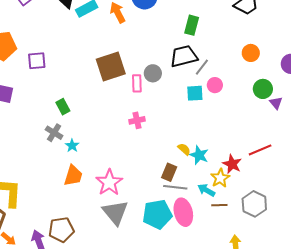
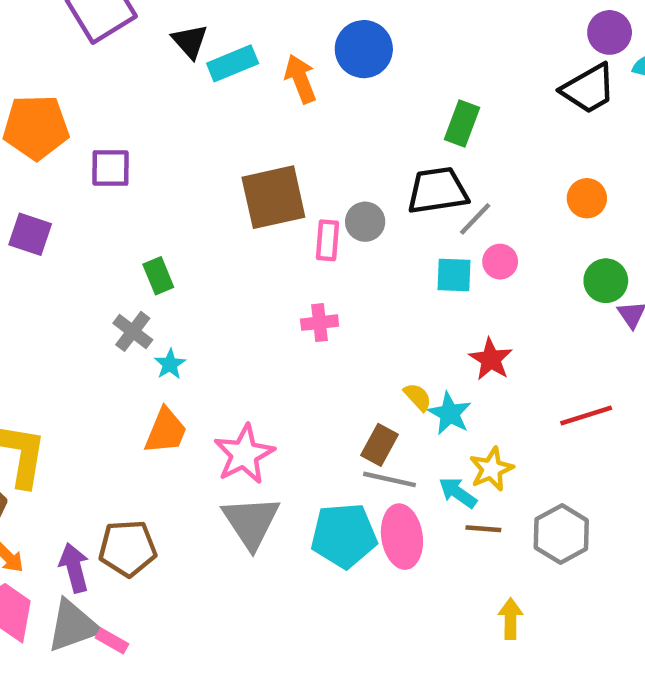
red star: (232, 164) -> (491, 359), moved

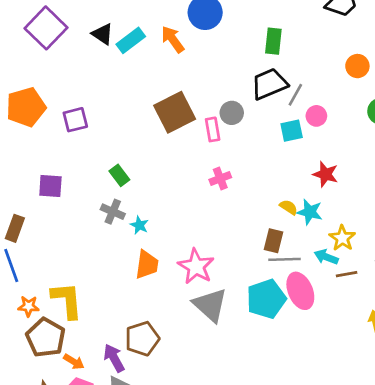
purple square: (30, 234) -> (50, 186), moved

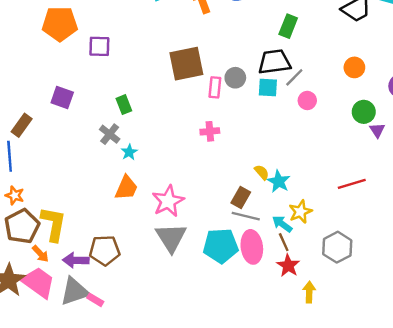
cyan square: (292, 131) -> (268, 88), moved
red star: (326, 174) -> (288, 266), moved
brown line: (347, 274) -> (284, 242), moved, turned 60
yellow L-shape: (67, 300) -> (54, 224), moved
purple arrow: (114, 358) -> (76, 260), turned -75

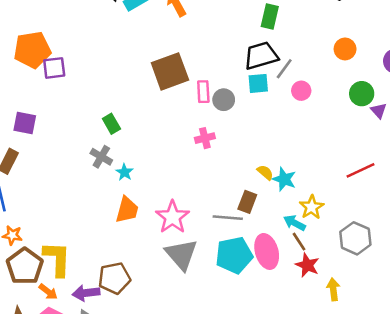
purple square: (99, 46) -> (54, 68), moved
gray circle: (235, 78) -> (224, 100), moved
purple square: (62, 97) -> (25, 123), moved
gray line: (246, 216) -> (228, 218), moved

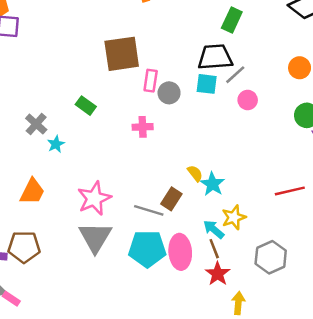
green rectangle: (111, 124) -> (86, 106), moved, turned -36
orange trapezoid: (127, 210) -> (32, 192), moved

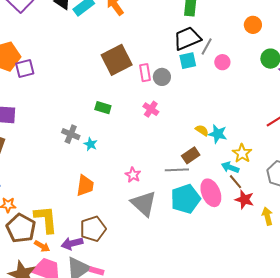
pink cross: (143, 127) -> (151, 109), turned -35
pink star: (94, 198) -> (133, 175), size x0.6
brown rectangle: (171, 199) -> (191, 155), turned 42

